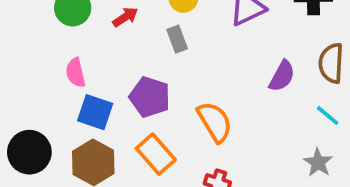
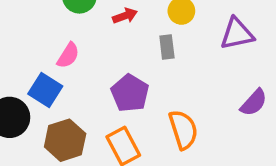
pink semicircle: (76, 73) -> (68, 55), turned -148
blue square: (95, 112) -> (45, 90), moved

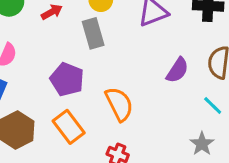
gray rectangle: (167, 47) -> (93, 33), size x1.4

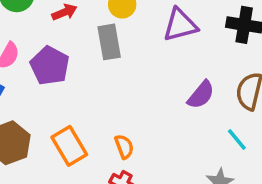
purple pentagon: (67, 79) -> (50, 66), moved
orange semicircle: (119, 104) -> (124, 147), moved, size x0.6

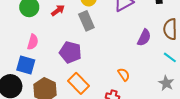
purple pentagon: (50, 66) -> (70, 52), moved
orange semicircle: (124, 147) -> (124, 74), moved

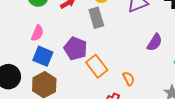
blue square: (26, 65) -> (43, 56), moved
orange rectangle: (78, 83) -> (97, 66), moved

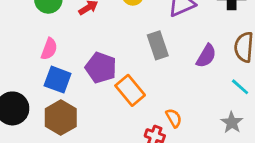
gray rectangle: (96, 18) -> (158, 45), moved
orange semicircle: (129, 79) -> (174, 118), moved

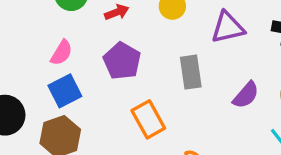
purple pentagon: (101, 68) -> (122, 61), moved
blue square: (58, 80) -> (65, 91), turned 32

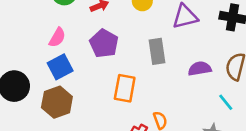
purple semicircle: (246, 95) -> (200, 69), turned -140
orange rectangle: (148, 119) -> (125, 88), turned 40

